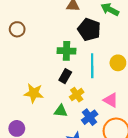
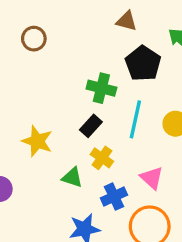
yellow cross: (77, 95) -> (102, 158), turned -32

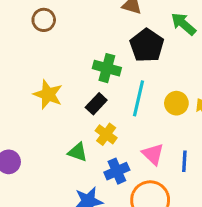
yellow star: (37, 141) -> (48, 94), moved

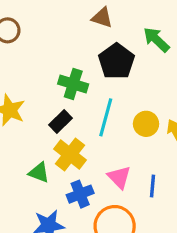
yellow cross: (106, 134) -> (70, 154), size x1.4

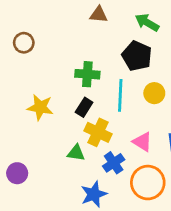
black pentagon: (117, 61) -> (137, 56), moved

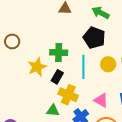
brown circle: (24, 43) -> (12, 41), moved
yellow star: (40, 107) -> (37, 67), moved, turned -30

